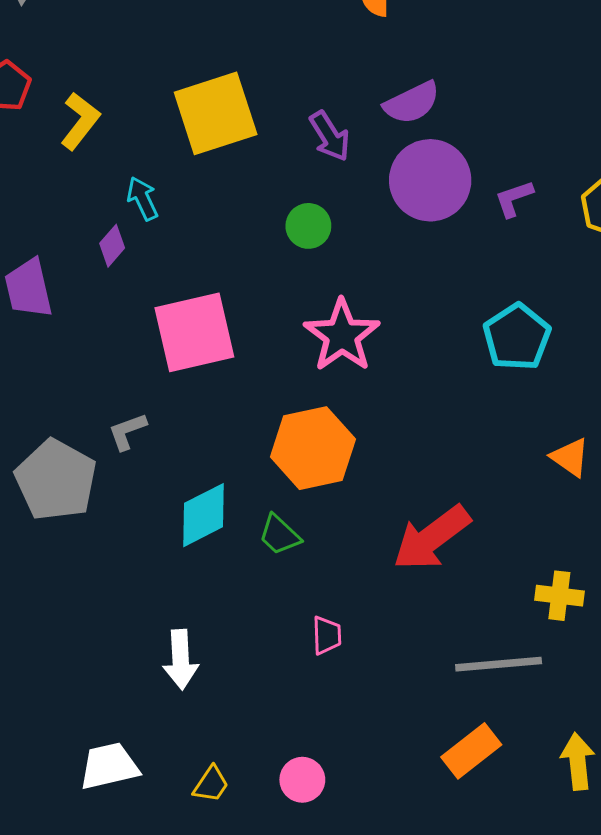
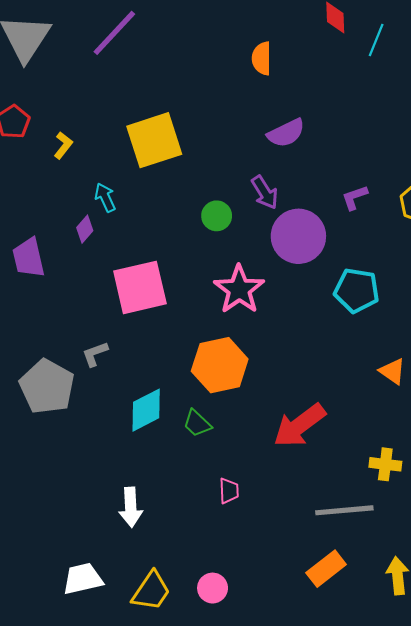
yellow L-shape: (80, 121) -> (63, 145), size x0.7
purple arrow: (330, 136) -> (265, 192), moved
purple circle: (430, 180) -> (298, 236), moved
cyan pentagon: (517, 337) -> (357, 290), turned -30
yellow trapezoid: (211, 784) -> (151, 591), size x1.6

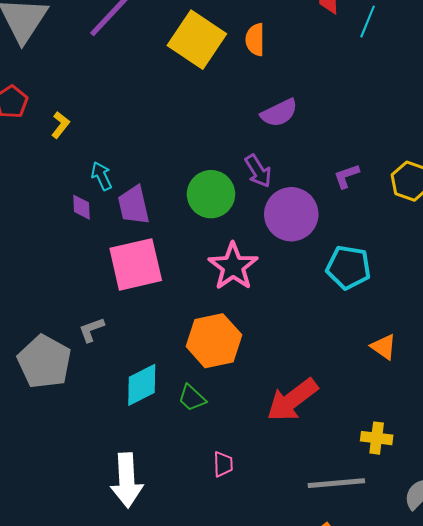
yellow square: (154, 140) -> (197, 40), moved, turned -38
green circle: (217, 216) -> (211, 194), size x1.6
purple diamond: (85, 229) -> (82, 207), turned -44
purple trapezoid: (28, 258) -> (134, 205), moved
white arrow: (131, 507) -> (127, 480), size x1.4

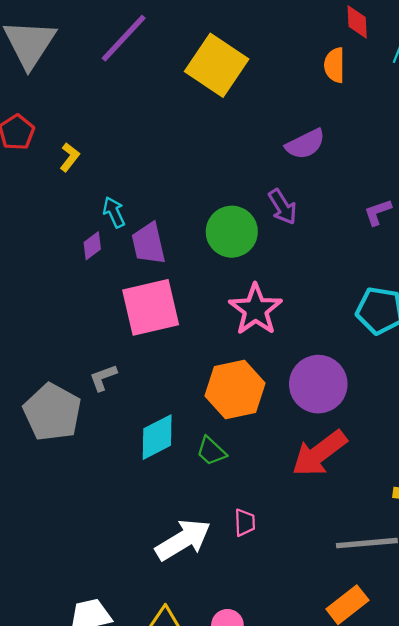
orange semicircle: (255, 40) -> (334, 65), moved
purple diamond: (82, 207) -> (92, 246), turned 56
purple circle: (291, 214) -> (318, 384), moved
white arrow: (127, 480) -> (183, 540), moved, turned -118

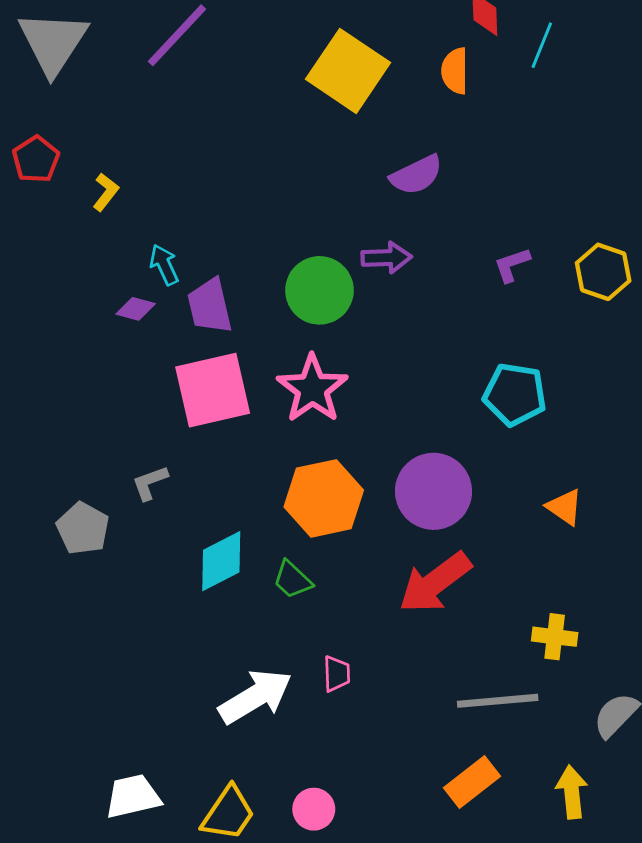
yellow square: (217, 65) -> (348, 71), moved
purple arrow: (283, 207) -> (386, 258), turned -60
purple diamond: (92, 246) -> (136, 309), turned 52
pink star: (256, 310) -> (312, 389), moved
gray pentagon: (52, 412) -> (83, 528), size x0.7

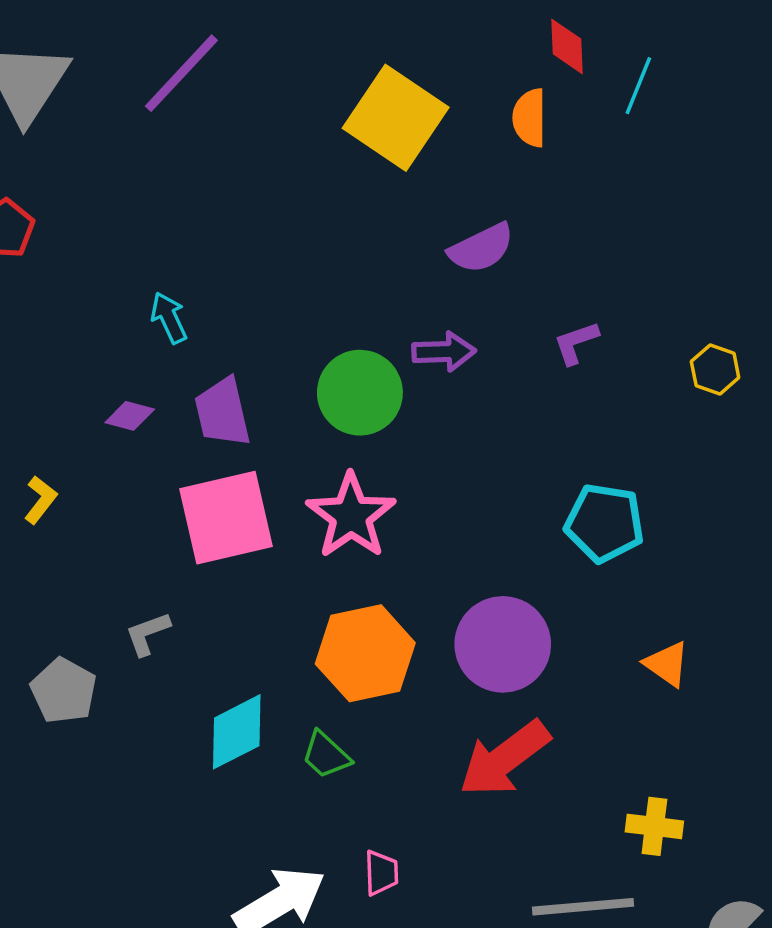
yellow L-shape: (106, 192) -> (40, 500), moved
cyan arrow: (164, 265) -> (169, 318), moved
purple L-shape: (512, 265) -> (576, 343), moved
yellow hexagon: (603, 272) -> (715, 369), size x0.7

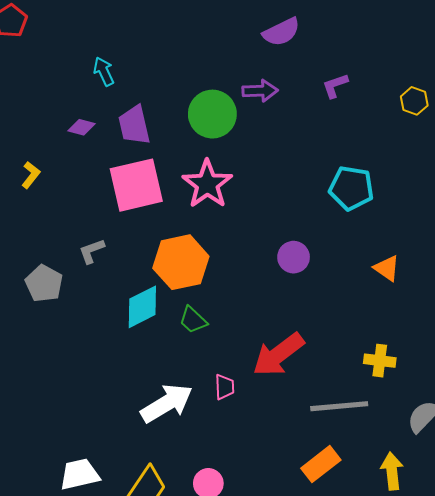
purple circle: (503, 644) -> (294, 257), size x0.6
orange hexagon: (365, 653) -> (181, 262), moved
red arrow: (504, 759) -> (278, 355), moved

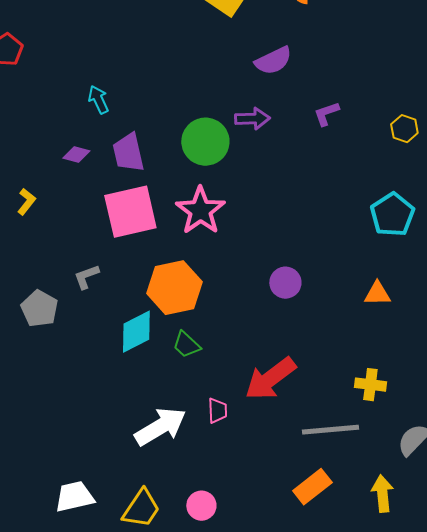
cyan pentagon: (351, 188) -> (392, 215), moved, turned 30
orange triangle: (387, 268) -> (377, 294), turned -36

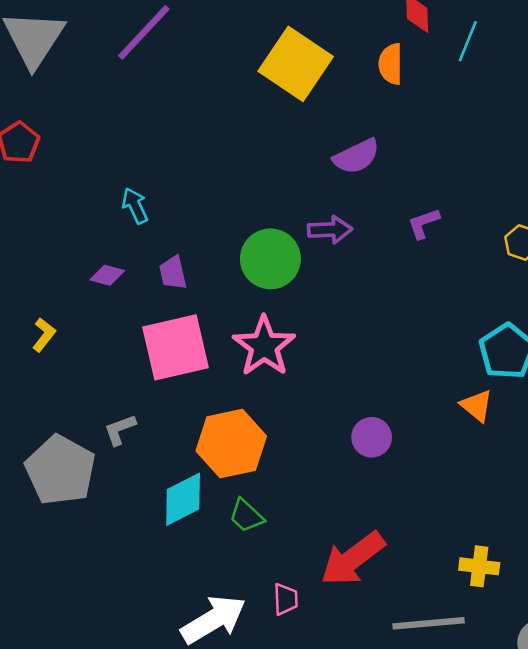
purple trapezoid: (128, 153) -> (173, 273), size x0.7
orange triangle: (377, 294) -> (477, 406), moved, turned 40
gray pentagon: (39, 309) -> (60, 470), size x1.5

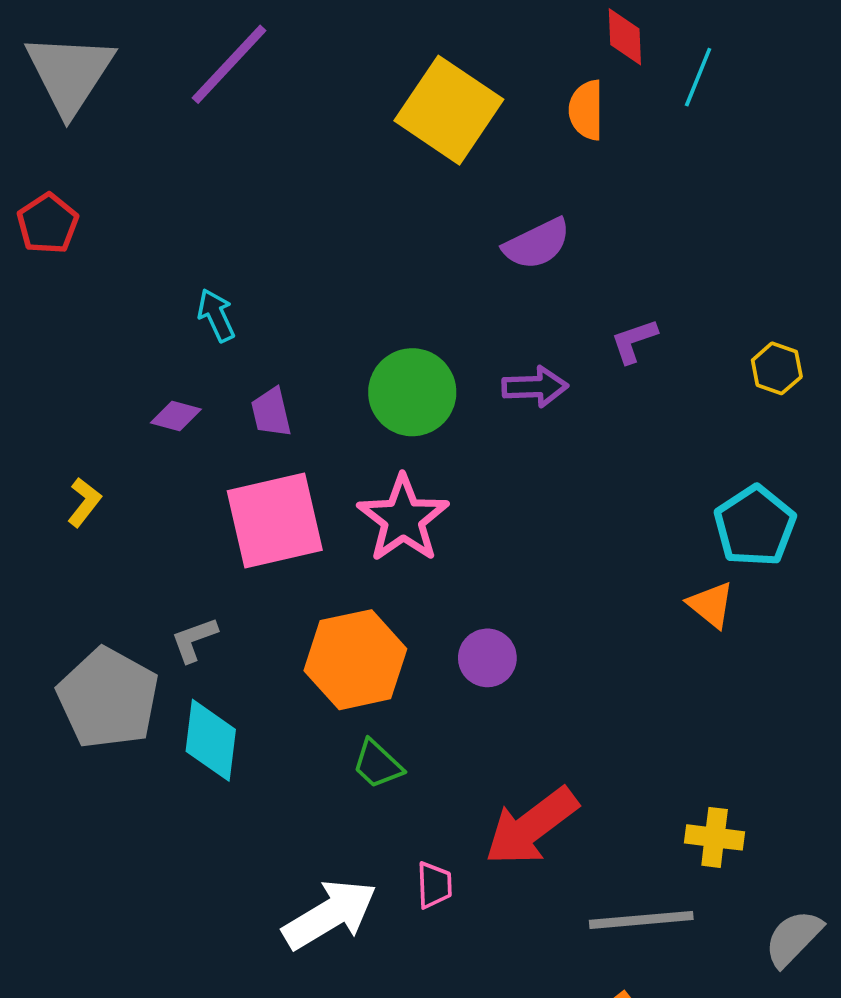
purple arrow: (330, 230) -> (535, 387), moved
purple circle: (372, 437) -> (487, 658), moved
cyan diamond: (183, 499) -> (211, 740), moved, turned -56

